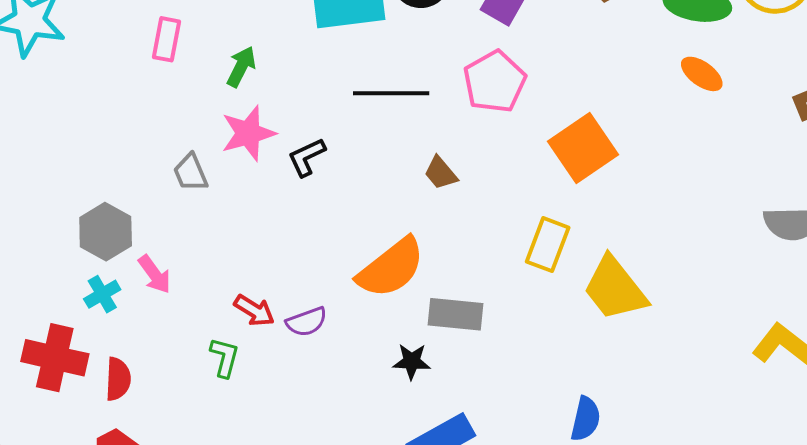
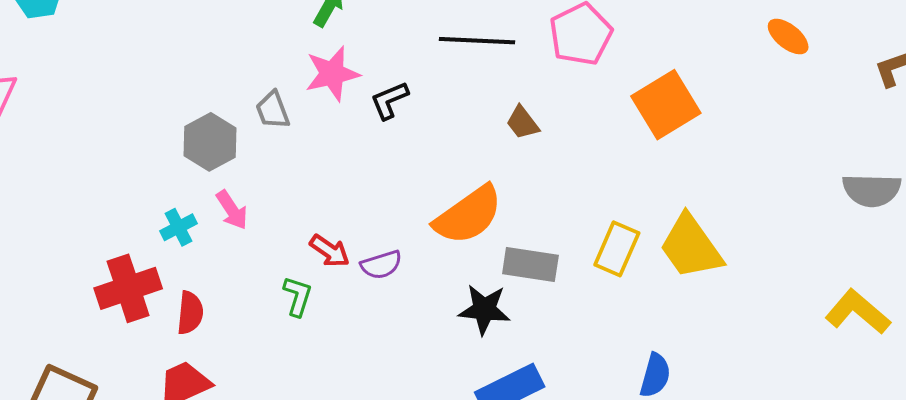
gray hexagon: (106, 232) -> (210, 142), moved
yellow rectangle: (548, 245) -> (617, 249), moved
red cross: (55, 358) -> (128, 288), turned -34
black star: (412, 361) -> (484, 309), size x1.4

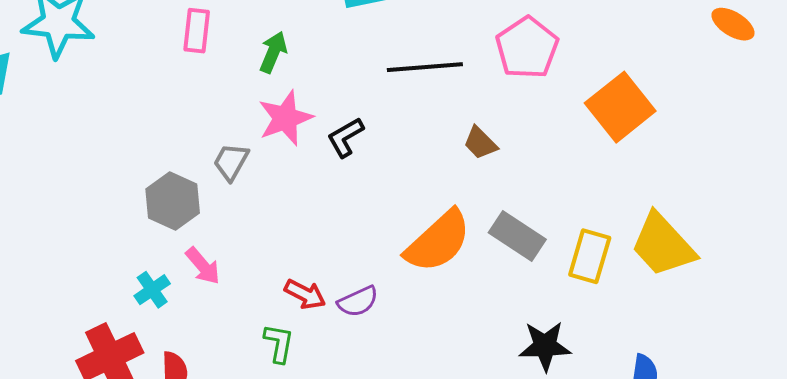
gray trapezoid: (273, 110) -> (231, 162), turned 57
gray rectangle: (530, 265) -> (517, 236), moved, turned 32
black star: (484, 309) -> (545, 346), moved

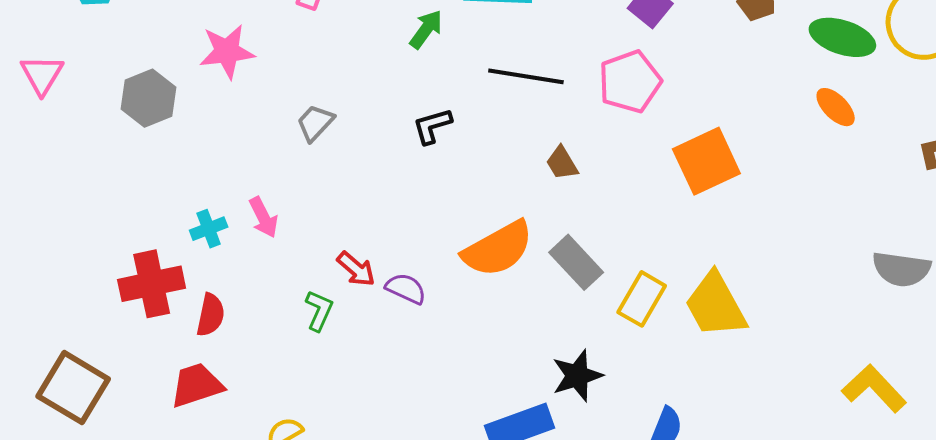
green arrow: (273, 52) -> (426, 29), moved
pink star: (285, 118) -> (227, 51), moved
gray hexagon: (173, 201) -> (149, 98), moved
purple semicircle: (358, 302) -> (406, 289), turned -144
black star: (545, 346) -> (577, 376), turned -30

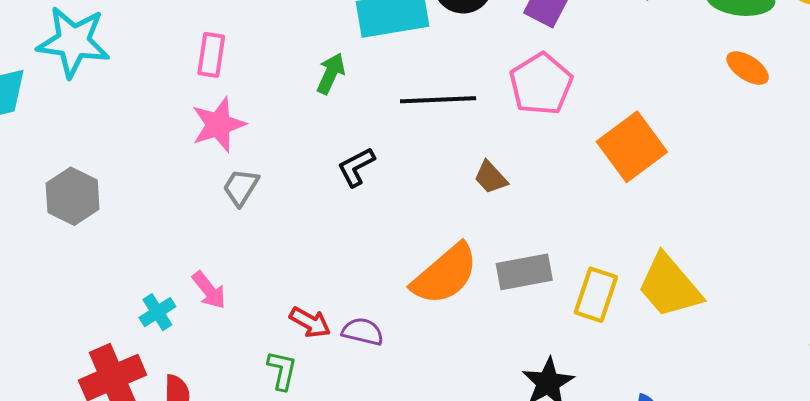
pink star: (227, 51) -> (218, 125), moved
gray rectangle: (576, 262) -> (524, 272), turned -46

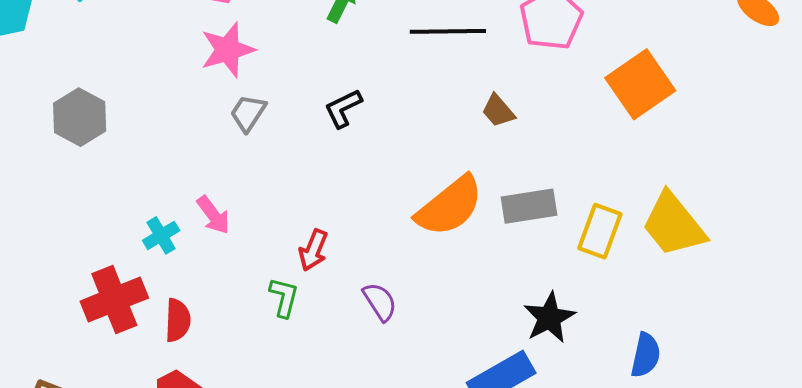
black L-shape: (356, 167) -> (343, 108), moved
red arrow: (310, 322) -> (313, 250), turned 81
purple semicircle: (363, 331) -> (380, 302), moved, turned 42

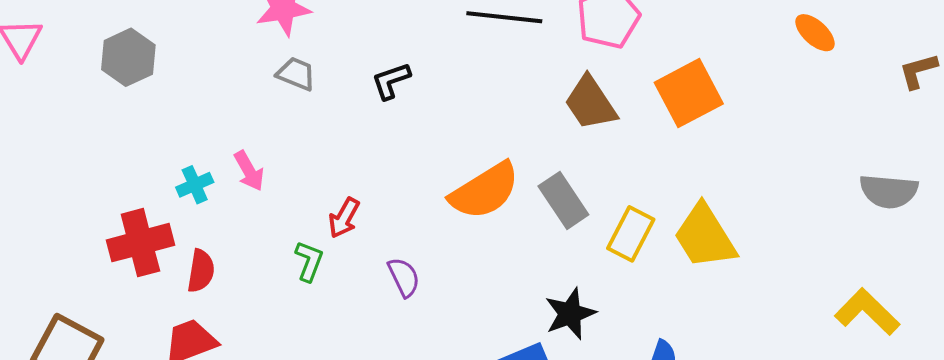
brown trapezoid: (498, 111) -> (590, 103), moved, size x1.6
gray trapezoid: (248, 113) -> (296, 74), turned 72
gray rectangle: (529, 206) -> (563, 200), turned 58

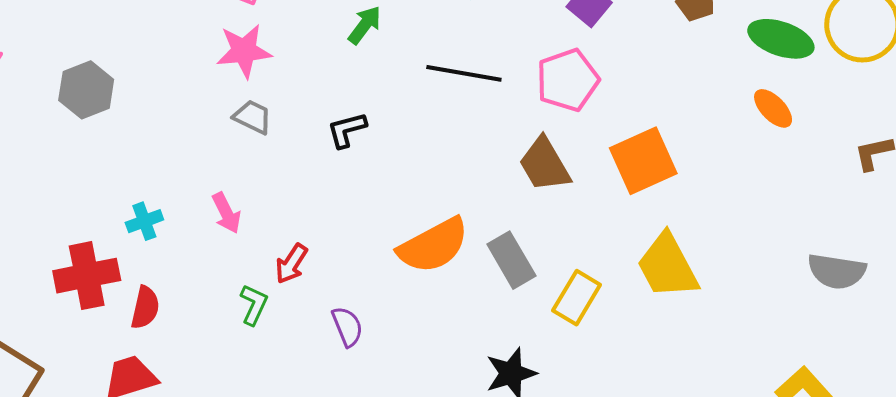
pink arrow: (249, 171) -> (226, 213), moved
yellow trapezoid: (705, 236) -> (668, 266), moved

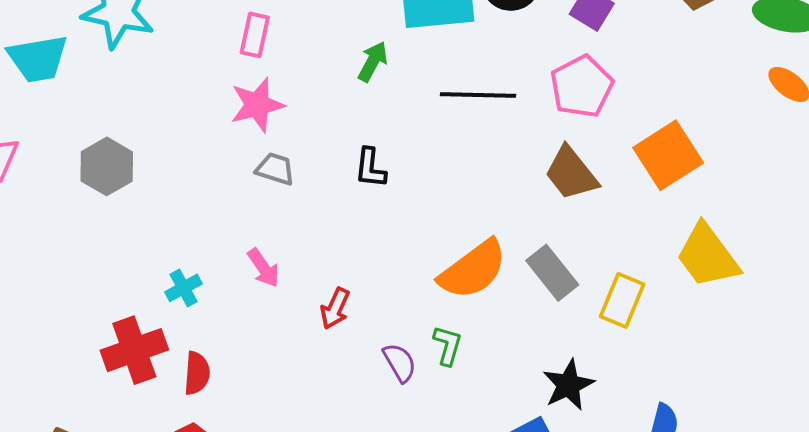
black L-shape: (347, 130) -> (370, 168), turned -60
green L-shape: (254, 305) -> (448, 345), moved

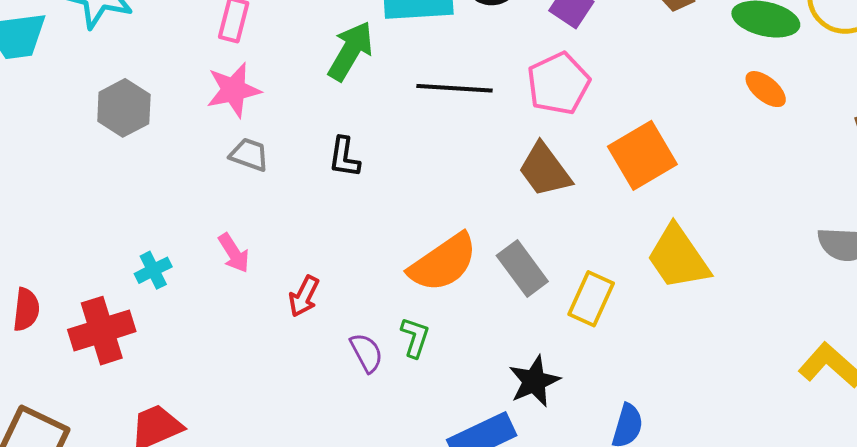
green arrow: (373, 62) -> (351, 51), size x1.5
gray hexagon: (107, 166) -> (124, 108), moved
red semicircle: (197, 373) -> (26, 310), moved

